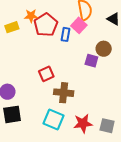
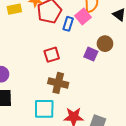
red square: (46, 74) -> (52, 55), moved
cyan square: (54, 119) -> (44, 109), turned -30

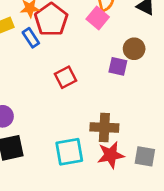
blue rectangle: (68, 24) -> (31, 38), moved, turned -40
brown cross: (58, 83) -> (104, 127), moved

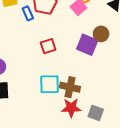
purple square: (118, 66) -> (87, 45), size x1.5
cyan square: (69, 152) -> (50, 84), moved

